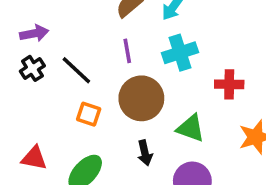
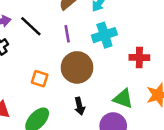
black line: (76, 70) -> (31, 26), moved
green triangle: (191, 128) -> (123, 99), moved

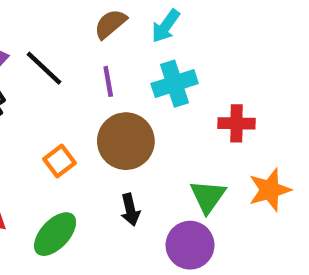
orange square: (40, 79) -> (59, 161), turned 35
green triangle: (123, 99) -> (208, 196), turned 45

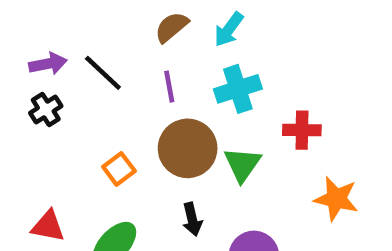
orange star: (270, 190) -> (336, 199), turned 30
green triangle: (208, 196) -> (242, 164), moved

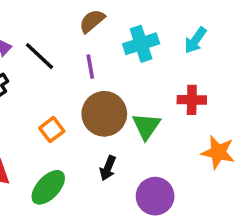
cyan arrow: (229, 29) -> (195, 40), moved
cyan cross: (238, 89) -> (141, 44), moved
black arrow: (192, 219) -> (108, 168), turned 35

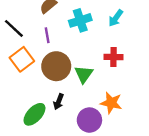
orange square: (52, 130) -> (22, 59), moved, size x1.5
orange star: (218, 152) -> (111, 103), moved
green ellipse: (48, 187) -> (34, 114), moved

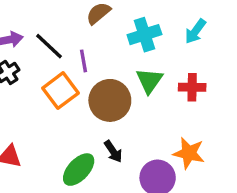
purple line: (47, 35) -> (84, 61), moved
green triangle: (84, 74) -> (149, 81), moved
black arrow: (59, 102) -> (113, 151), turned -56

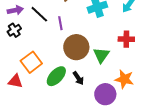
green triangle: (149, 81) -> (101, 55), moved
orange square: (61, 91) -> (31, 62), moved
green ellipse: (79, 170) -> (56, 76), moved

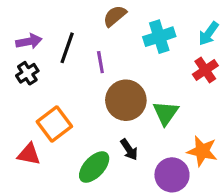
black line: (39, 14) -> (67, 48), turned 66
red cross: (126, 39) -> (205, 70), moved, turned -35
green ellipse: (56, 76) -> (94, 167), moved

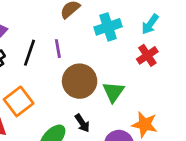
black line: (67, 48) -> (29, 53), moved

